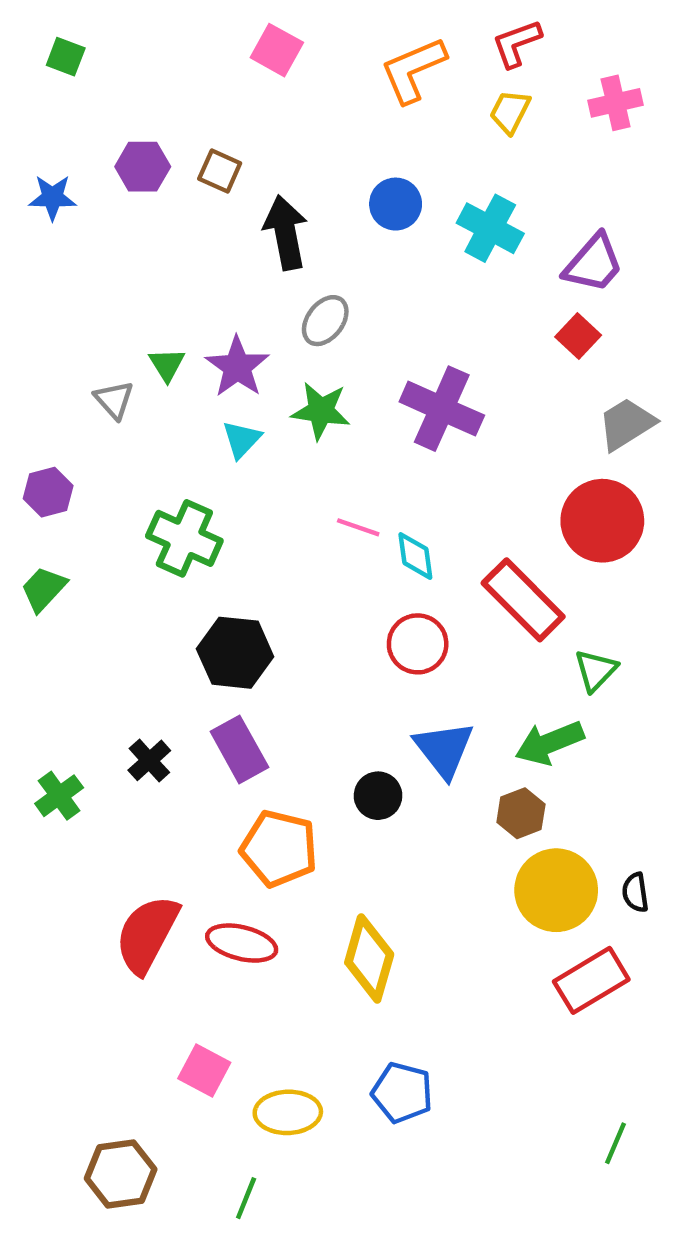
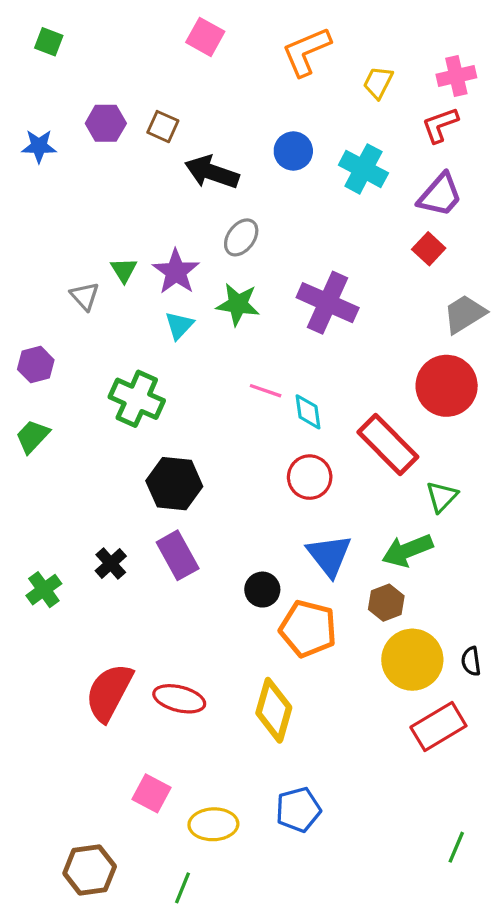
red L-shape: (517, 43) -> (440, 125), moved
black arrow: (286, 233) -> (212, 172), turned -60
black circle: (378, 796) -> (262, 590), moved
orange pentagon: (279, 848) -> (308, 629), moved
blue pentagon: (402, 1093) -> (298, 810), turned -30

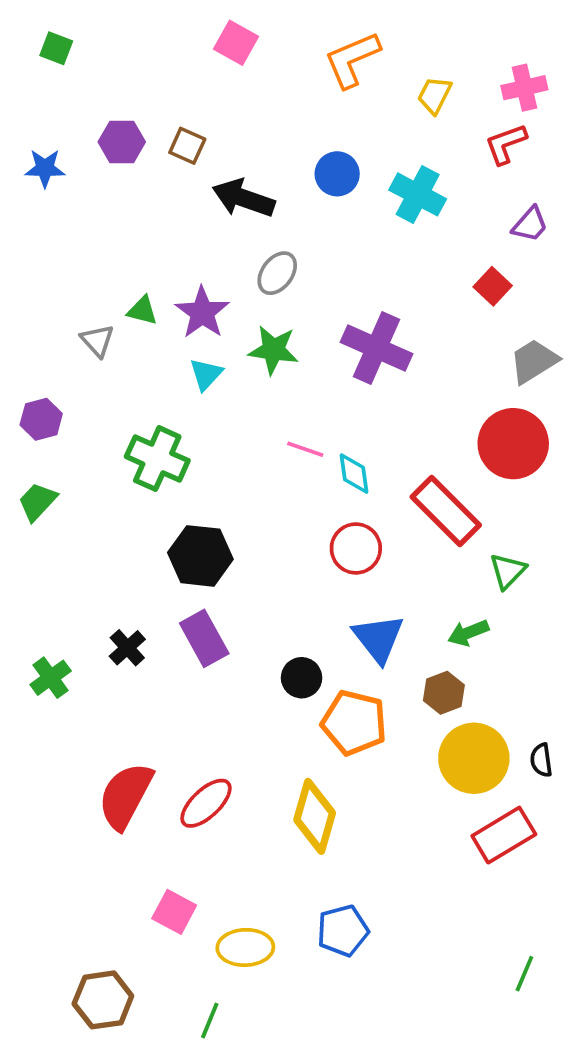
purple trapezoid: (440, 195) -> (530, 224), moved, size x0.7
green triangle: (124, 270) -> (142, 311), turned -44
green arrow: (407, 550) -> (468, 633), size x0.7
red ellipse: (179, 699) -> (206, 803), turned -57

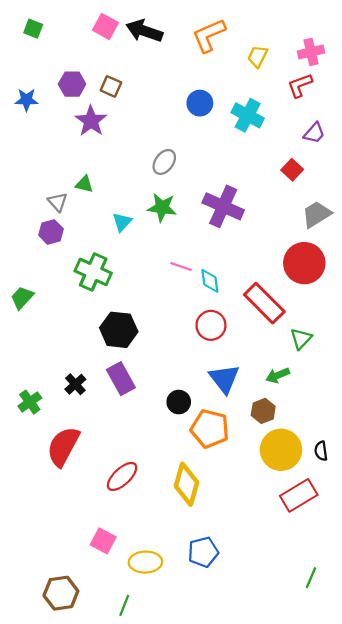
pink square: (236, 43) -> (105, 26), moved
black arrow: (243, 198) -> (144, 31), moved
purple star: (202, 312) -> (91, 121), moved
purple hexagon: (41, 419) -> (51, 232), moved
red semicircle: (125, 796) -> (63, 446), moved

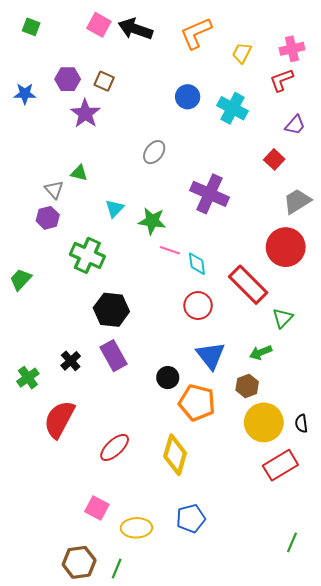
green star: (162, 208) -> (152, 221), moved
brown hexagon: (61, 593) -> (79, 562), moved

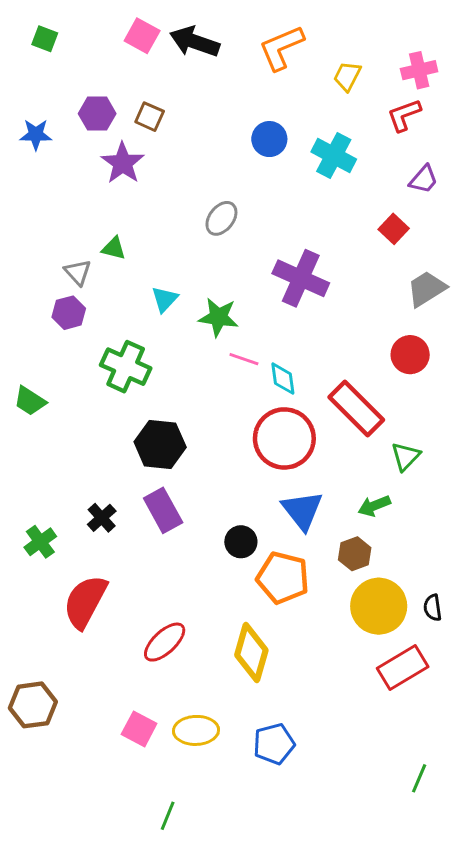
red circle: (286, 247) -> (410, 355), size x0.7
green trapezoid: (21, 279) -> (30, 401), turned -100
red circle: (198, 306) -> (284, 438), size x1.5
yellow ellipse: (136, 528) -> (196, 730), moved
brown hexagon: (79, 562) -> (33, 705), moved

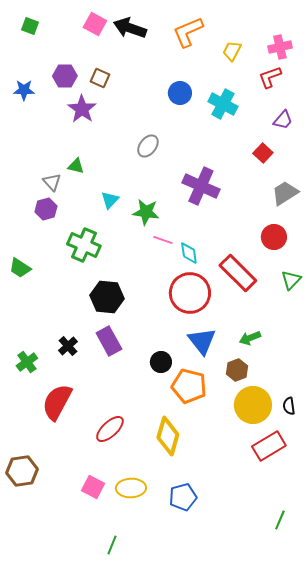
green triangle: (406, 456) -> (291, 280), moved

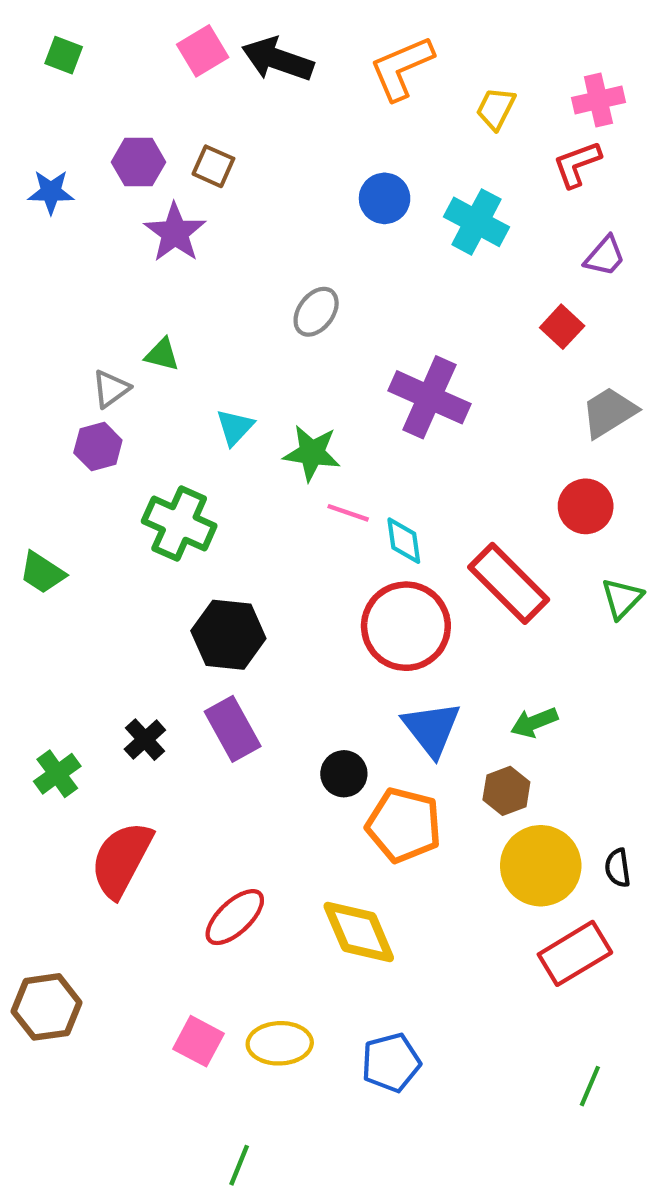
pink square: (95, 24) -> (203, 51), turned 30
gray triangle: (52, 182) -> (111, 389), turned 36
yellow diamond: (168, 436) -> (359, 932), turned -39
green line: (280, 520) -> (590, 1086), moved

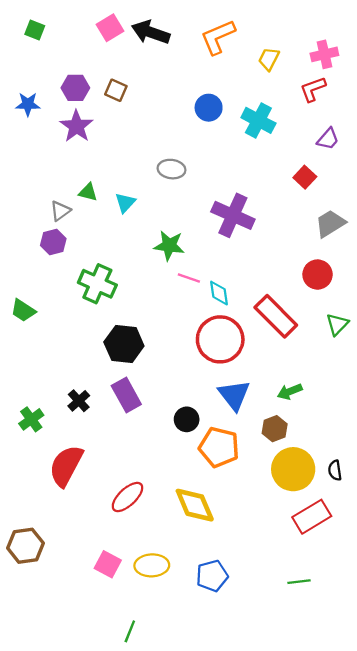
purple star: (175, 233) -> (76, 126), moved
gray ellipse: (316, 312) -> (172, 169), turned 60
cyan triangle: (235, 427) -> (125, 203), moved
green line: (590, 1086) -> (299, 582), moved, turned 60

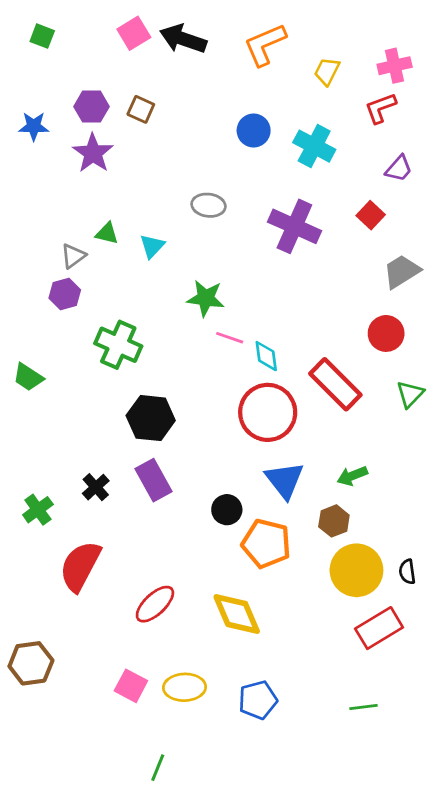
purple cross: (233, 215) -> (294, 226), moved

